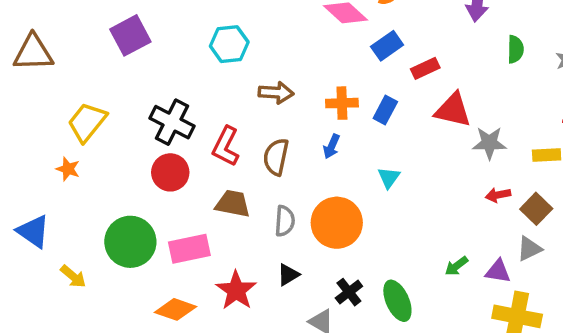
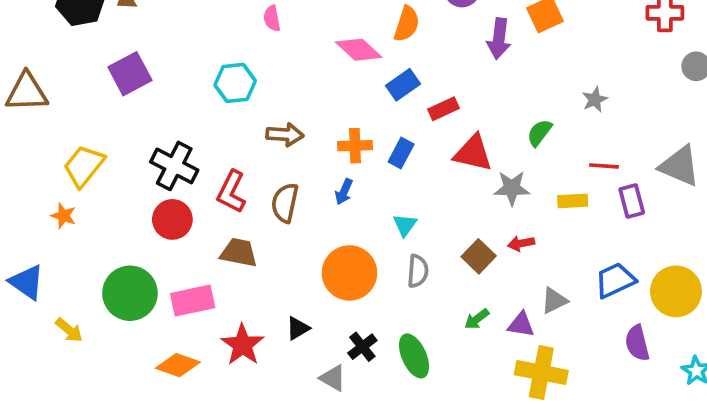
green semicircle: (515, 49) -> (539, 133), moved, turned -144
brown square: (536, 209) -> (479, 256), moved
gray semicircle: (285, 221) -> (418, 271), moved

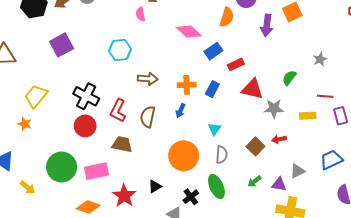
orange semicircle: (407, 24) -> (227, 17), moved
green ellipse: (414, 356) -> (216, 186), moved

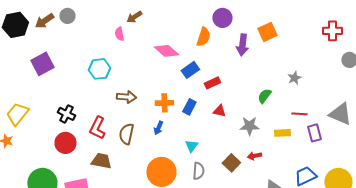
red triangle: (252, 89) -> (219, 111), moved, size x0.6
black cross: (86, 96) -> (66, 114), size x0.7

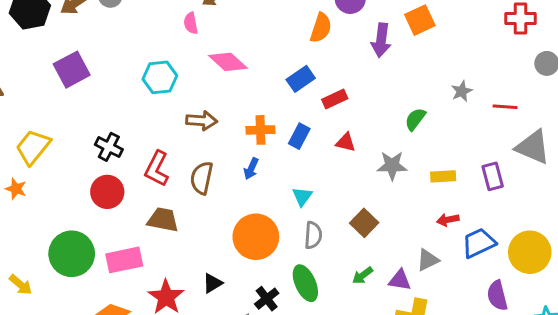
pink diamond: (166, 51) -> (228, 62), moved
red line: (299, 114) -> (505, 107), moved
red arrow: (254, 156) -> (448, 220), moved

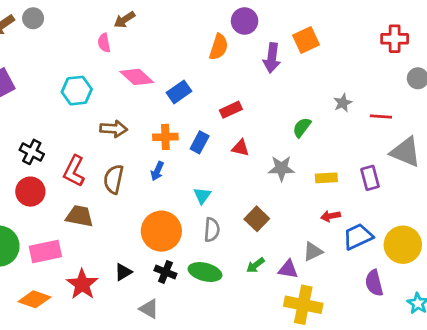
blue rectangle: (301, 79) -> (179, 92), moved
green ellipse: (305, 283) -> (205, 272), turned -52
black cross: (267, 299) -> (165, 272), moved, turned -30

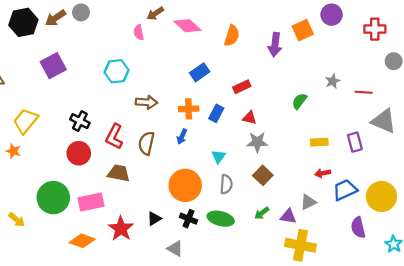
purple circle: (245, 21) -> (332, 15), moved
pink diamond: (137, 77) -> (187, 26), moved
gray star: (281, 168) -> (257, 142), moved

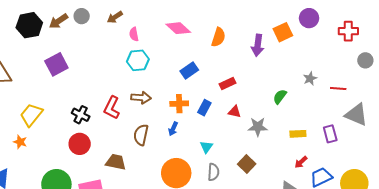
brown arrow: (155, 14) -> (115, 17), moved
cyan hexagon: (116, 71) -> (138, 60), moved
red L-shape: (114, 137) -> (112, 108), moved
gray star: (257, 142) -> (258, 127), moved
red arrow: (323, 173) -> (301, 162), turned -32

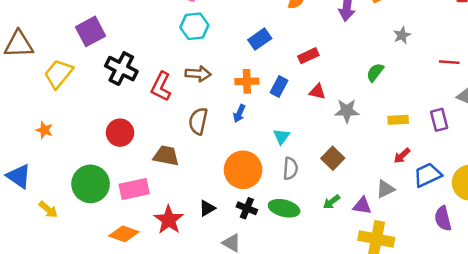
gray star: (310, 78) -> (402, 35), moved
yellow trapezoid: (31, 115) -> (58, 74), moved
black cross: (81, 115) -> (121, 69), moved, size x1.4

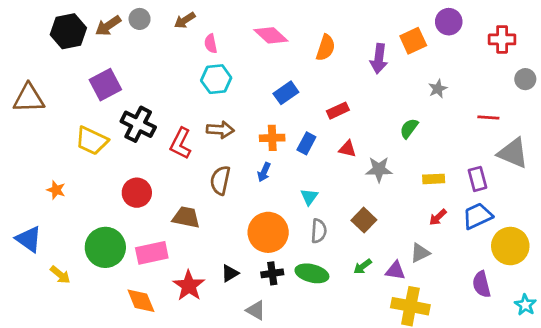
yellow trapezoid: (58, 74) -> (92, 141), moved, turned -104
blue trapezoid: (428, 175) -> (477, 216), moved
black cross: (247, 208) -> (272, 273), turned -30
orange diamond: (124, 234) -> (141, 301), turned 48

